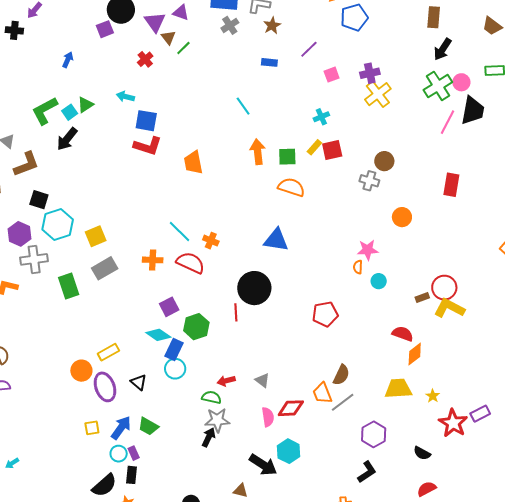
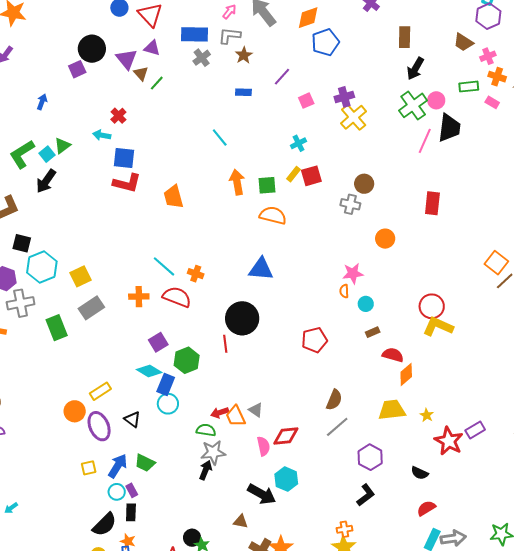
red cross: (145, 59) -> (118, 116), moved
brown rectangle: (422, 297) -> (373, 332), moved
orange trapezoid: (322, 393) -> (236, 416), moved

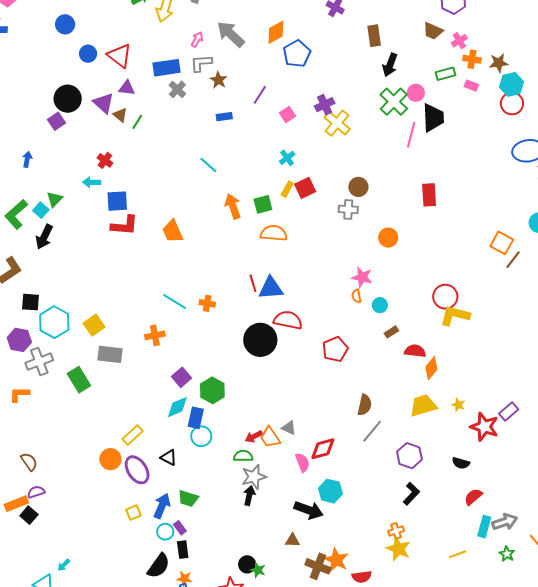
pink star: (353, 273) -> (362, 277), turned 30
red semicircle: (177, 297) -> (288, 320), moved
gray rectangle: (91, 308) -> (110, 354), turned 50
red line: (225, 344) -> (253, 283), moved
cyan diamond: (149, 371) -> (177, 407), turned -45

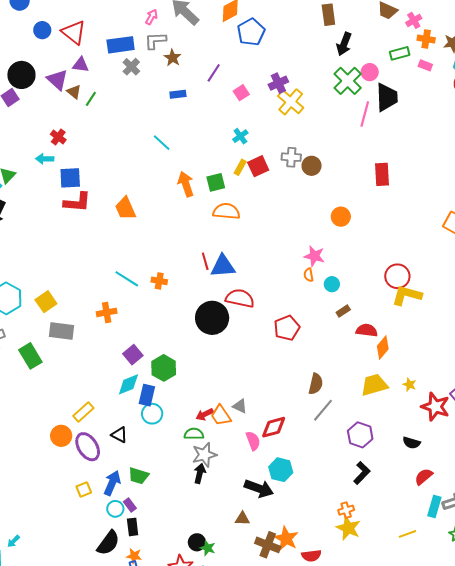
gray cross: (348, 209) -> (291, 157), moved

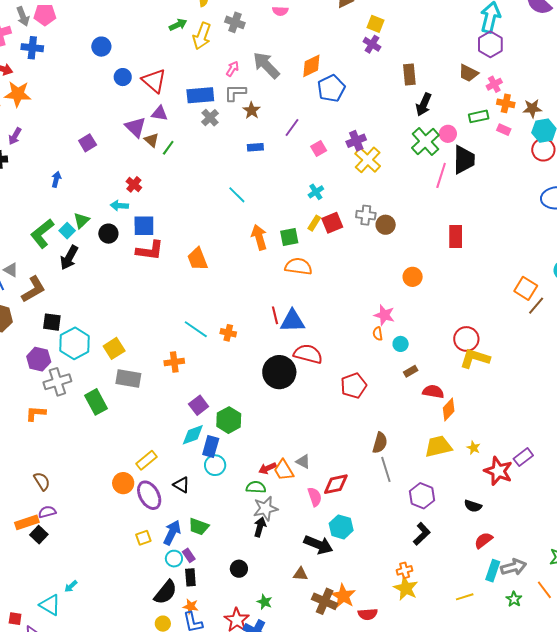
black circle: (21, 75) -> (108, 234), moved, size x0.7
gray line: (323, 410) -> (386, 469), turned -60
black circle: (197, 542) -> (239, 569), moved

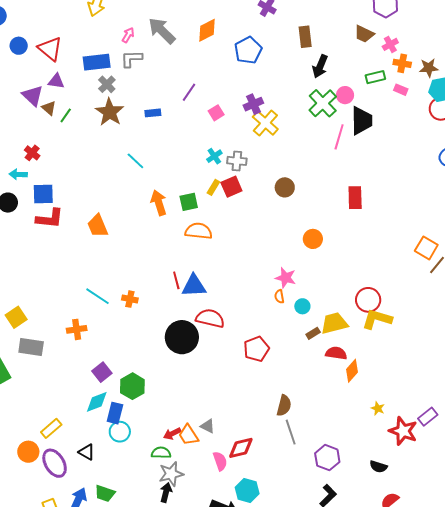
blue pentagon: (331, 88) -> (248, 50), moved
brown star: (252, 110) -> (110, 112), moved, size x1.6
gray cross: (366, 215) -> (237, 161), moved
yellow trapezoid: (438, 446) -> (334, 323), moved

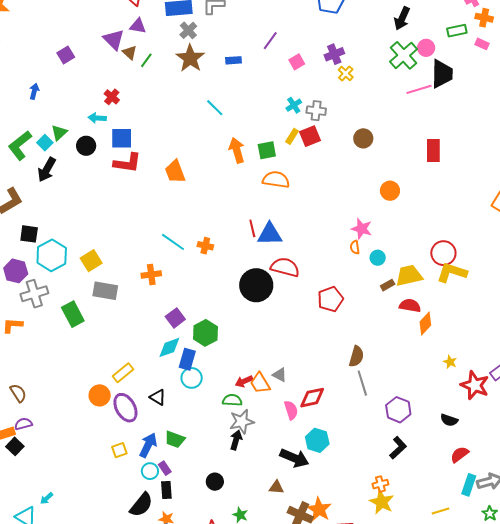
yellow cross: (265, 123) -> (346, 73), size x0.6
pink line: (339, 137) -> (419, 89), turned 55

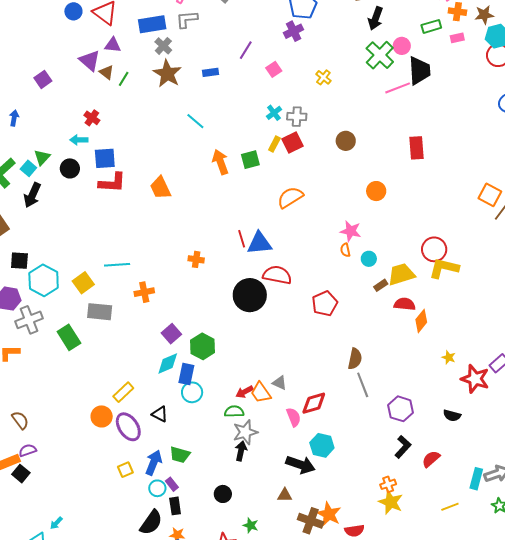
pink rectangle: (482, 44) -> (457, 38), turned -32
purple cross: (334, 54) -> (294, 31), moved
orange semicircle: (276, 180) -> (290, 197), moved, turned -36
cyan line: (173, 242) -> (117, 265), moved, turned -35
red semicircle: (460, 454) -> (431, 459), moved

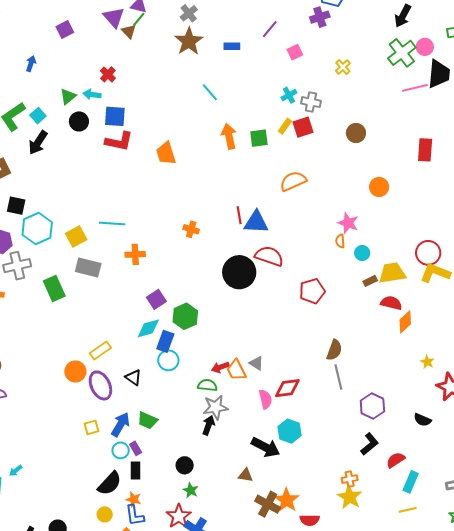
green line: (124, 79) -> (139, 19), moved
green triangle: (42, 157) -> (68, 97), moved
cyan rectangle: (476, 479) -> (411, 482), moved
green star: (251, 525) -> (191, 490), moved

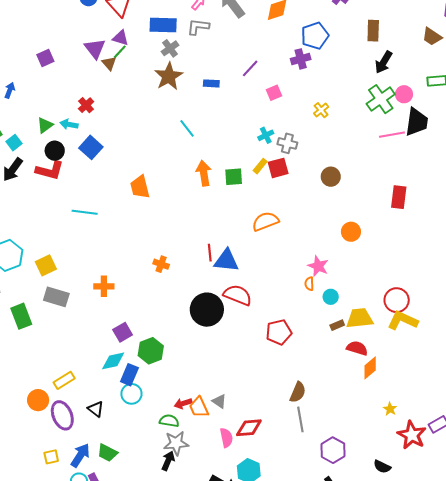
blue square: (115, 116) -> (91, 147), turned 35
red L-shape: (119, 141) -> (50, 170), moved
cyan line: (112, 223) -> (85, 212), moved

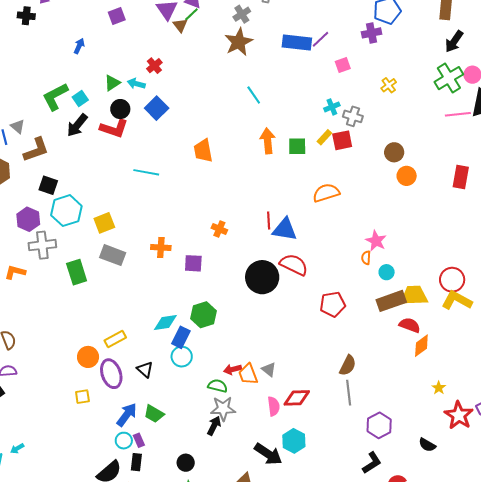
blue rectangle: (211, 83) -> (297, 43), moved, size x1.8
orange circle: (351, 232) -> (407, 176), moved
brown rectangle: (337, 325) -> (391, 301), size x2.0
purple square: (123, 332) -> (193, 263), moved, turned 30
yellow square: (51, 457) -> (82, 397), moved

